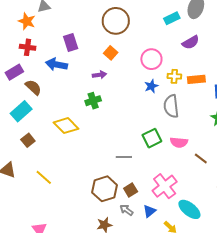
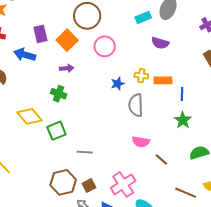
purple semicircle: (191, 42) -> (160, 43), turned 42
orange square: (111, 53) -> (67, 40), moved, size x1.5
pink circle: (151, 59) -> (105, 46), moved
green cross: (93, 101) -> (59, 94), turned 35
green square: (152, 138) -> (56, 131), moved

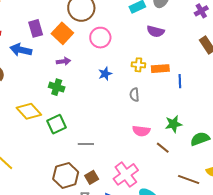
blue star: (118, 84) -> (105, 74), moved
gray semicircle: (136, 105) -> (134, 95), size x0.6
green star: (183, 120) -> (173, 124), moved, turned 30

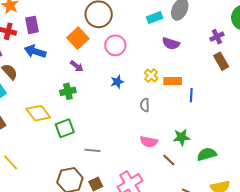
purple cross: (201, 11) -> (217, 37), moved
purple rectangle: (36, 28) -> (32, 25), moved
purple arrow: (64, 61) -> (77, 66), turned 40
yellow cross: (138, 65) -> (151, 76), turned 32
green cross: (57, 87) -> (68, 91), turned -35

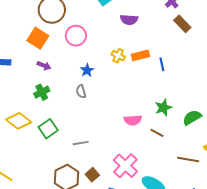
gray semicircle: (145, 105) -> (81, 91), moved

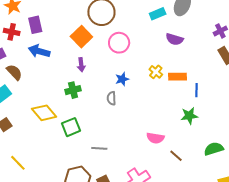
purple arrow: (44, 66) -> (81, 65), turned 48
green star: (163, 108) -> (189, 116), moved

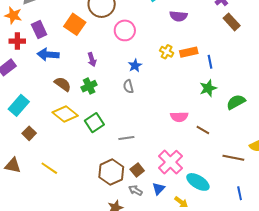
orange square: (81, 37) -> (75, 24), moved
brown semicircle: (14, 72) -> (63, 84), moved
green semicircle: (214, 149) -> (236, 102), moved

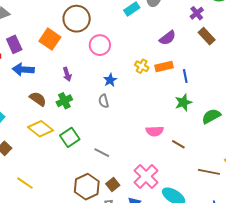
purple semicircle: (178, 16) -> (168, 38), moved, turned -42
gray line: (126, 138) -> (102, 153), turned 35

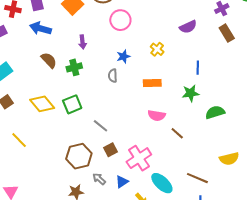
orange rectangle: (164, 67) -> (152, 83), moved
yellow diamond: (41, 129) -> (42, 104), moved
brown line: (209, 172) -> (197, 178), moved
brown square: (113, 185) -> (111, 150), moved

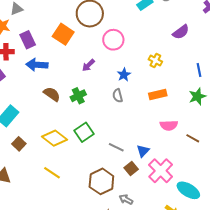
purple arrow: (82, 42) -> (88, 65), moved, turned 64
yellow line: (19, 140) -> (52, 173), moved
blue triangle: (122, 182) -> (143, 151), moved

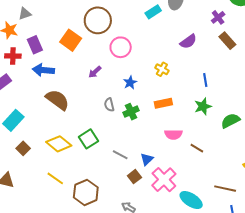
brown semicircle: (52, 94) -> (57, 100), size x1.4
green cross: (78, 96) -> (131, 112), moved
gray semicircle: (118, 96) -> (109, 105), moved
brown hexagon: (101, 181) -> (86, 192), moved

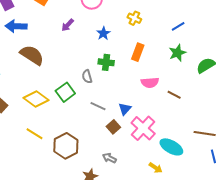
blue line: (205, 80) -> (178, 26), turned 72
orange rectangle: (163, 103) -> (138, 52), turned -54
gray semicircle: (109, 105) -> (87, 77), moved
green cross: (131, 112) -> (106, 62), turned 35

